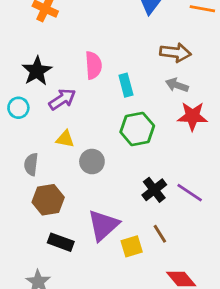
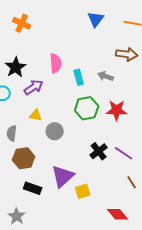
brown arrow: (175, 53) -> (127, 54), moved
gray arrow: (177, 85) -> (106, 76), moved
red star: (192, 116) -> (117, 110), moved
brown line: (160, 234) -> (132, 182), moved

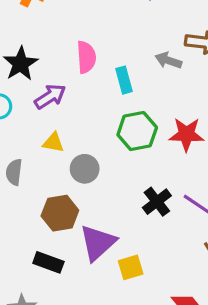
gray arrow: (106, 76) -> (168, 60), moved
brown hexagon: (24, 158) -> (60, 213), moved

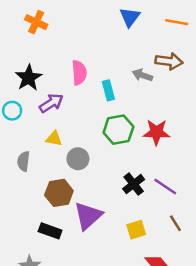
yellow square: (131, 267) -> (136, 230), moved

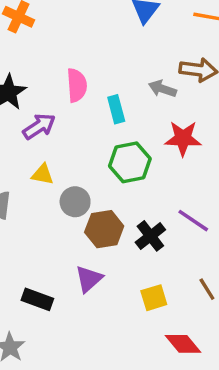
red star: (156, 132) -> (183, 138), moved
purple line: (165, 187) -> (193, 221), moved
brown hexagon: (59, 193) -> (104, 229), moved
purple triangle: (88, 216) -> (89, 279), size x0.7

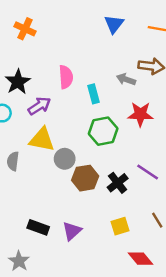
yellow triangle: (43, 174) -> (42, 140), size x1.6
purple triangle: (89, 279) -> (72, 231), moved

